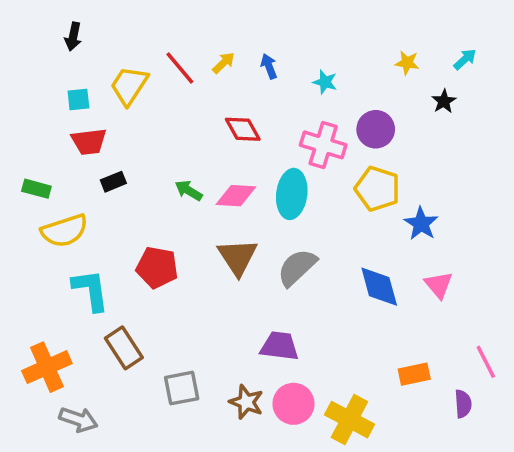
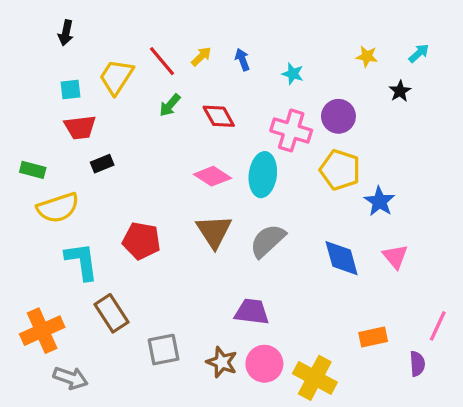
green arrow: (189, 190) -> (170, 105), moved, turned -80
pink diamond: (236, 196) -> (212, 176), turned 30
pink line: (486, 362) -> (438, 326), turned 52

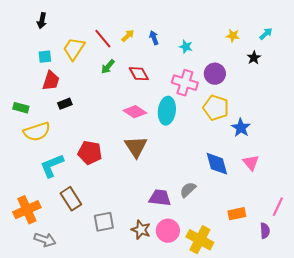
red trapezoid: (80, 127) -> (51, 81), turned -65
gray semicircle: (268, 241) -> (188, 190), moved, size x0.7
cyan L-shape: (82, 261) -> (52, 166), turned -104

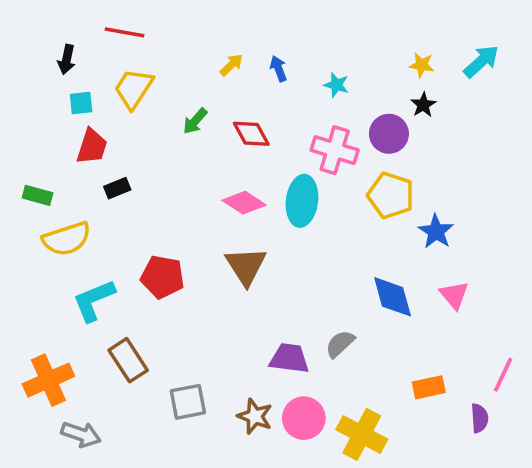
black arrow: (42, 21) -> (67, 60), moved
cyan arrow: (266, 34) -> (481, 61), size x1.5
red line: (103, 39) -> (124, 32), moved, turned -40
black star: (254, 58) -> (423, 105), moved

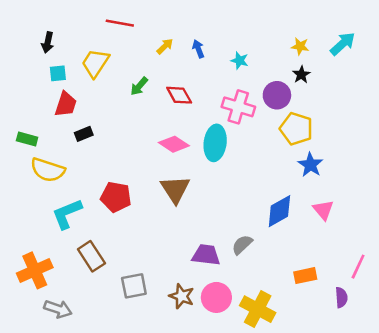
red line: (124, 32) -> (120, 23), moved
yellow pentagon: (391, 195) -> (296, 129), moved
yellow semicircle: (67, 239) -> (48, 170), turned 36
blue diamond: (393, 297) -> (279, 211), turned 76

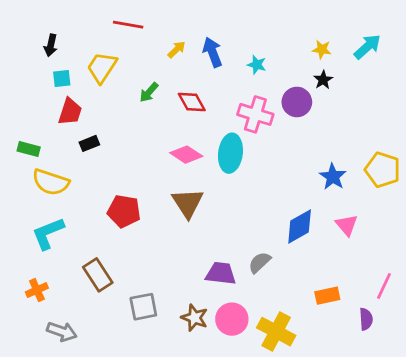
blue arrow: (198, 49) -> (212, 52), size x1.5
yellow pentagon: (296, 129) -> (383, 170), moved
cyan L-shape: (67, 214) -> (48, 233), moved
orange cross: (35, 270) -> (37, 290), size x0.6

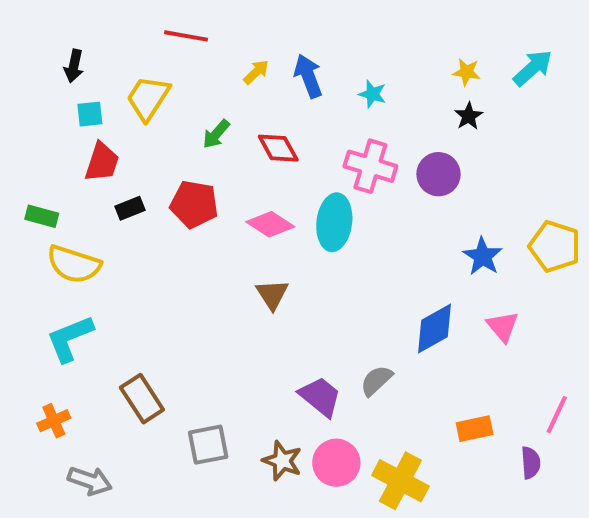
purple circle: (297, 102) -> (439, 174), moved
brown triangle: (188, 203) -> (272, 294), size x0.7
red pentagon: (124, 211) -> (194, 204), moved
purple trapezoid: (221, 273) -> (320, 397), turned 32

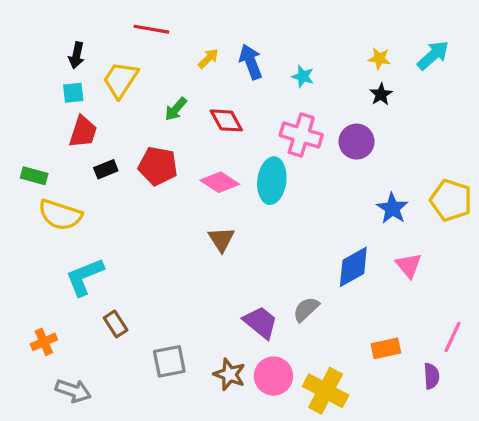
black arrow: (74, 66) -> (76, 55), moved
cyan L-shape: (70, 338) -> (85, 277), moved
brown rectangle: (142, 399) -> (116, 324), size x0.7

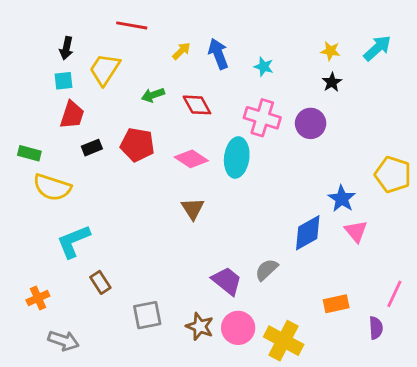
green arrow: (176, 109) -> (153, 95), turned 30
blue star: (392, 208) -> (342, 199), moved

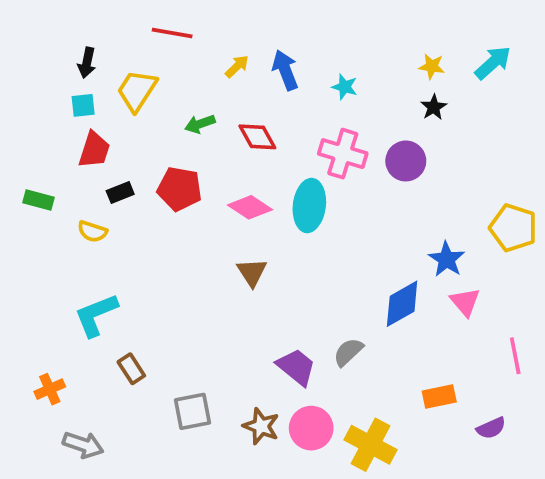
yellow semicircle: (52, 187) -> (92, 231), moved, size x0.6
pink line: (394, 294) -> (515, 356), moved, turned -36
purple semicircle: (376, 328) -> (491, 428), turned 70

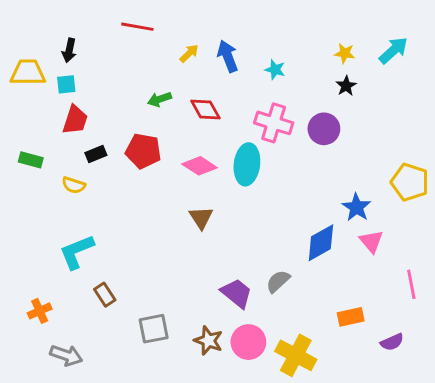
yellow trapezoid: (137, 91) -> (28, 73), moved, turned 57

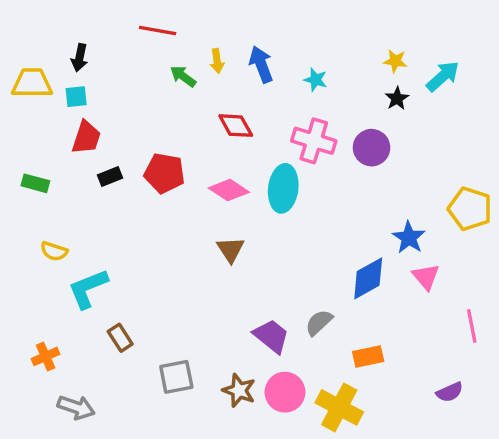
cyan arrow: (394, 50) -> (443, 76), moved
yellow arrow: (189, 53) -> (217, 61), turned 126
green arrow: (160, 99) -> (183, 76), moved, turned 55
yellow semicircle: (74, 185) -> (54, 251), moved
orange rectangle: (351, 317) -> (368, 356), moved

